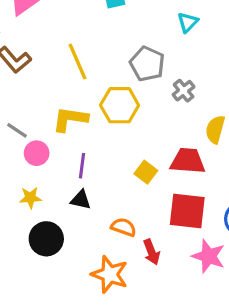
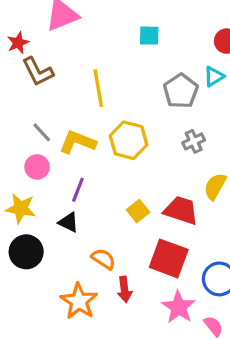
gray pentagon: (147, 64) -> (181, 91), moved
gray line: (17, 130) -> (42, 132), moved
yellow star: (30, 198) -> (21, 208), size x1.4

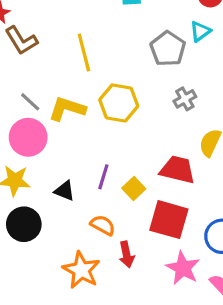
pink circle: (37, 167) -> (28, 137), size x1.5
purple line: (78, 190) -> (103, 177), moved
yellow square: (138, 211) -> (134, 189), moved

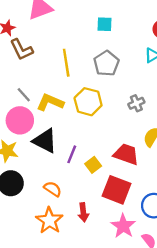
gray pentagon: (168, 49) -> (106, 63), moved
black triangle: (65, 191) -> (45, 141), moved, size x1.6
orange semicircle: (103, 225) -> (53, 189), moved

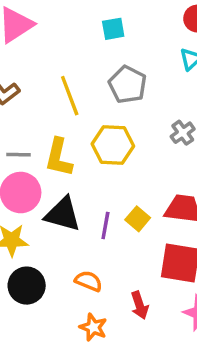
gray line: (24, 95) -> (18, 155), turned -35
yellow L-shape: (50, 102) -> (59, 157), turned -88
yellow square: (93, 165) -> (138, 219), moved
orange star: (49, 220) -> (93, 327), size x0.7

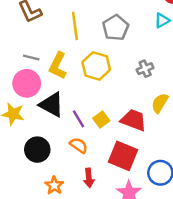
purple line: (105, 226) -> (78, 119), turned -54
orange semicircle: (89, 281) -> (79, 145), moved
black circle: (27, 286) -> (37, 150), moved

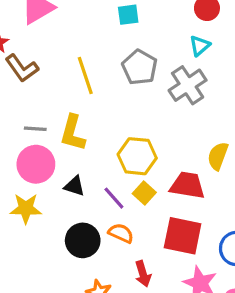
yellow hexagon: (96, 66) -> (137, 156), moved
gray cross: (145, 69) -> (188, 85), moved, size x1.6
black triangle: (52, 105) -> (74, 186), size x0.6
black circle: (37, 150) -> (83, 240), moved

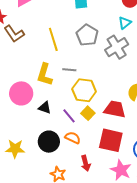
gray line: (35, 129) -> (69, 70), moved
yellow star: (26, 208) -> (15, 149), moved

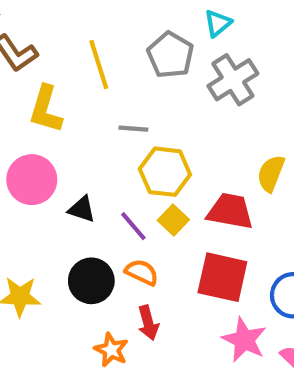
cyan triangle: (125, 23) -> (218, 23), moved
yellow L-shape: (45, 75) -> (46, 109), moved
red arrow: (86, 163) -> (148, 323), moved

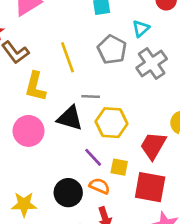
black triangle: (82, 209) -> (70, 118), moved, size x1.5
red trapezoid: (230, 211) -> (153, 146), turned -68
yellow square: (173, 220) -> (119, 167), moved, turned -30

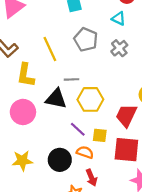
cyan triangle: (141, 29) -> (119, 19), moved, turned -48
gray cross: (152, 63) -> (119, 48), size x0.7
yellow star: (24, 204) -> (22, 161), moved

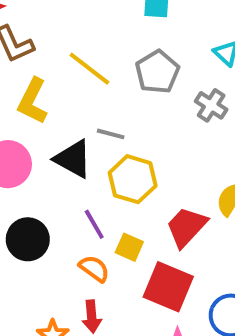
gray cross: (119, 48) -> (211, 105), turned -35
yellow line: (50, 49) -> (89, 69), turned -45
black circle: (60, 160) -> (28, 239), moved

